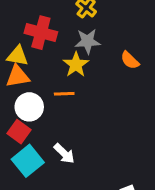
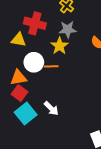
orange triangle: (18, 76) -> (18, 78), moved
white circle: (29, 107) -> (34, 62), moved

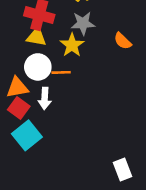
yellow triangle: (18, 40) -> (36, 37), moved
white arrow: (51, 108) -> (45, 98), moved, turned 49

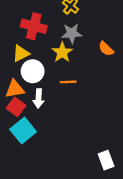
yellow triangle: (36, 37) -> (21, 53), moved, turned -36
orange line: (61, 72) -> (68, 82), moved

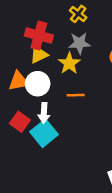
yellow triangle: (21, 53) -> (39, 55), moved
orange triangle: (15, 89) -> (19, 81), moved
cyan square: (23, 131) -> (44, 133), moved

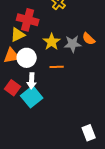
gray star: (79, 43) -> (73, 44), moved
yellow triangle: (39, 55) -> (18, 35), moved

